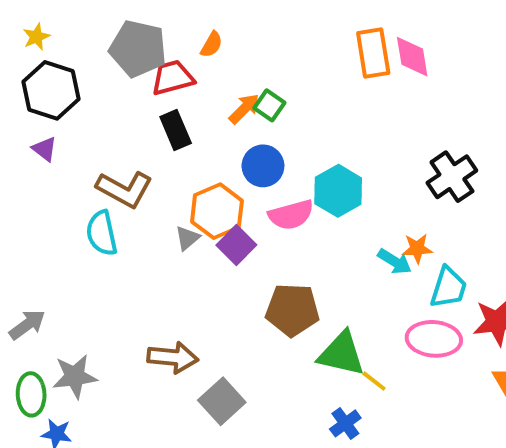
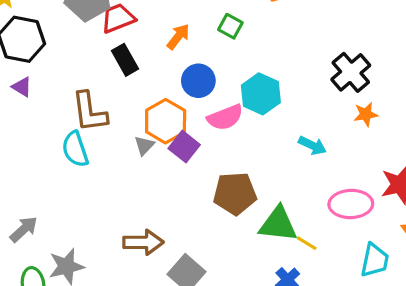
green square: (269, 105) -> (230, 26), moved
brown L-shape: (124, 189) -> (89, 112), turned 60
orange star: (417, 249) -> (366, 114), moved
cyan trapezoid: (448, 288) -> (375, 260), moved

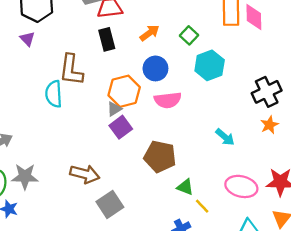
cyan hexagon: (261, 94) -> (210, 65), moved
orange star: (366, 114) -> (269, 125), turned -30
gray triangle: (144, 145) -> (114, 109), moved
purple square: (184, 147) -> (121, 127), moved
green triangle: (278, 224) -> (185, 187), size x0.6

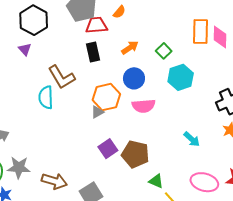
brown L-shape: (71, 70) -> (62, 77), turned -40
purple square: (121, 127) -> (108, 149), moved
brown arrow: (85, 174) -> (54, 181), moved

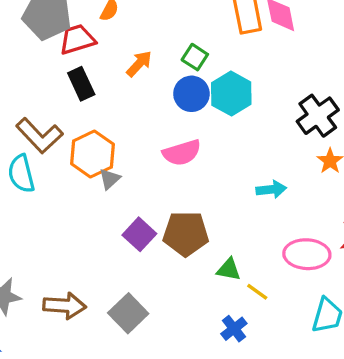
blue circle: (134, 78) -> (191, 94), moved
orange hexagon: (106, 97) -> (92, 154), moved
cyan arrow: (192, 139) -> (271, 189), turned -36

